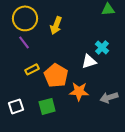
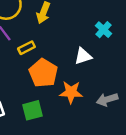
cyan cross: (102, 47) -> (103, 30), moved
yellow rectangle: (32, 69) -> (26, 48), moved

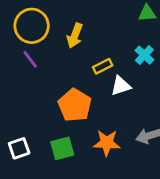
yellow rectangle: (26, 48) -> (103, 66), moved
orange star: (71, 92) -> (107, 143), moved

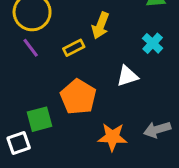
yellow arrow: (75, 36) -> (101, 25), moved
yellow rectangle: (103, 66) -> (74, 48), moved
green square: (62, 148) -> (40, 119), moved

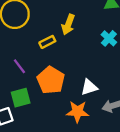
purple line: (31, 48) -> (19, 66), moved
white triangle: (127, 76) -> (89, 87), moved

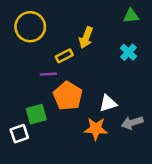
purple line: (19, 66) -> (48, 74), moved, turned -56

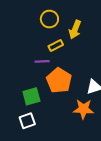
yellow circle: (30, 27) -> (49, 19), moved, size x0.7
white square: (19, 134) -> (27, 121), moved

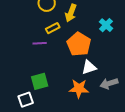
orange pentagon: (59, 80) -> (79, 44), moved
green square: (31, 96) -> (40, 81), moved

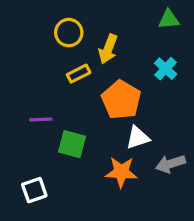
purple line: (40, 43) -> (41, 120), moved
green square: (40, 81) -> (72, 144), moved, turned 30

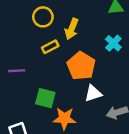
purple line: (41, 120) -> (17, 71), moved
orange star: (121, 172) -> (64, 118), moved

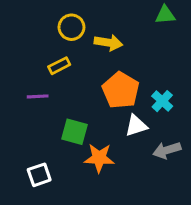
yellow arrow: (72, 29) -> (108, 43), turned -102
cyan cross: (113, 43) -> (162, 101), moved
yellow rectangle: (50, 47) -> (59, 66), moved

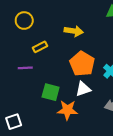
yellow circle: (71, 27) -> (24, 21), moved
white triangle: (136, 126) -> (83, 89), moved
white square: (39, 175) -> (14, 122), moved

